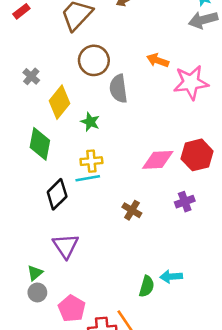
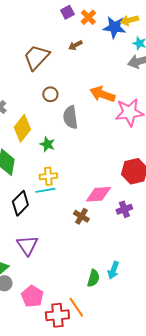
brown circle: (94, 60) -> (50, 94), size x0.6
orange arrow: (158, 60) -> (102, 94), size x1.4
pink diamond: (158, 160) -> (98, 194), moved
cyan arrow: (171, 277) -> (113, 270), turned -66

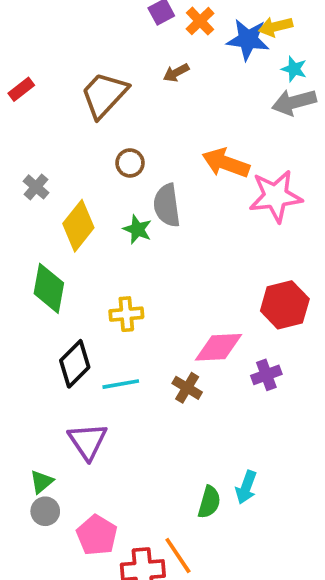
green star: (47, 144) -> (137, 229), moved
cyan line: (45, 190) -> (121, 384), moved

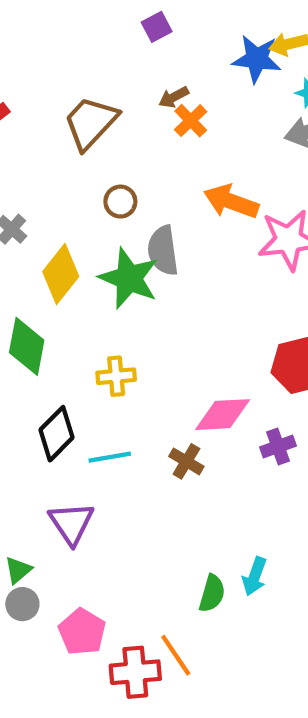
orange cross: (200, 21) -> (191, 121), moved
green star: (137, 229) -> (129, 278), size x1.8

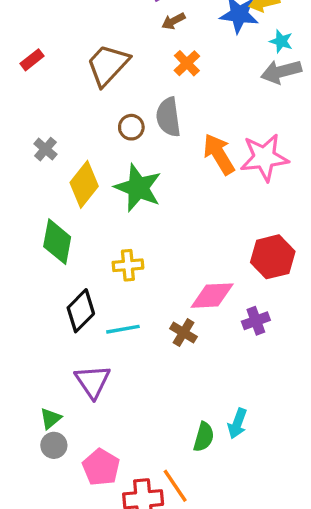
brown arrow: (174, 97) -> (173, 21), moved
orange arrow: (231, 202) -> (219, 154), moved, turned 39
gray semicircle: (163, 251) -> (168, 117), moved

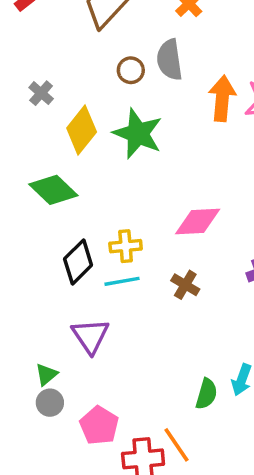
orange arrow: (219, 154) -> (222, 98), turned 36
green diamond: (57, 242) -> (53, 190), turned -57
yellow cross: (128, 265) -> (126, 246), moved
pink diamond: (212, 296) -> (198, 221), moved

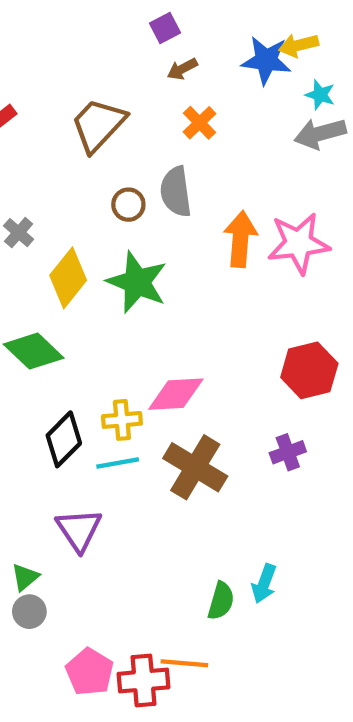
pink diamond: (198, 221) -> (176, 394), moved
brown cross: (185, 285) -> (195, 467), size x1.8
pink pentagon: (99, 426) -> (90, 672), moved
orange line: (177, 445) -> (184, 663), turned -51

